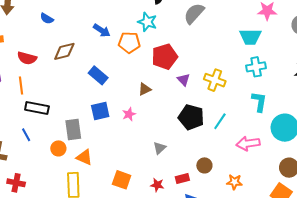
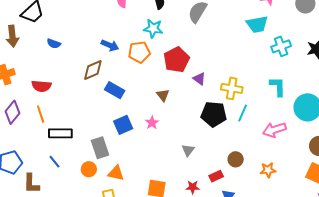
brown diamond: (64, 51) -> (93, 70), moved
cyan cross: (256, 67) -> (281, 46), moved
yellow cross: (215, 80) -> (232, 88), moved
brown triangle: (145, 89) -> (163, 95), turned -32

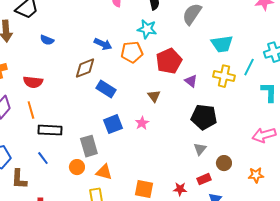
cyan trapezoid: (257, 24) -> (222, 44), moved
yellow cross: (232, 88) -> (224, 76), moved
cyan line: (243, 113) -> (249, 67), moved
gray triangle: (188, 150) -> (200, 149), moved

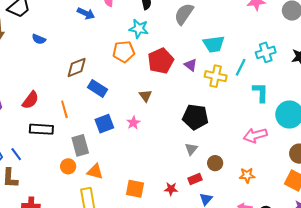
blue arrow: (103, 44) -> (86, 13), moved
purple triangle: (191, 81) -> (191, 65), moved
red semicircle: (33, 82) -> (30, 100), moved, turned -60
orange line: (31, 110) -> (64, 109), moved
blue line: (43, 158) -> (16, 154), moved

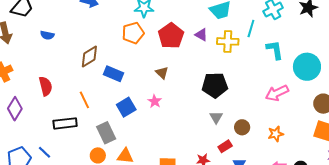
red semicircle: (30, 100) -> (46, 86), moved, turned -42

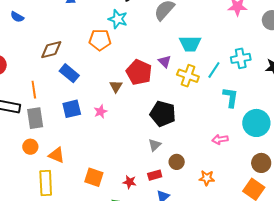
red pentagon: (171, 36) -> (139, 72), moved, turned -30
pink arrow: (277, 93) -> (220, 139), size x0.7
gray rectangle: (106, 133) -> (35, 118), moved

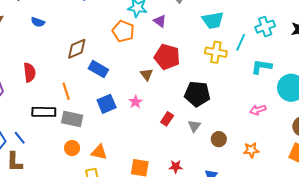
orange pentagon: (100, 40) -> (123, 31), turned 30
purple triangle: (165, 61) -> (160, 21), moved
cyan L-shape: (230, 97) -> (261, 67), turned -80
gray rectangle: (35, 118) -> (72, 119), turned -60
red rectangle: (155, 175) -> (167, 119), moved, turned -32

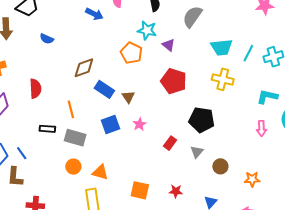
cyan line: (241, 42) -> (248, 53), moved
brown triangle: (147, 75) -> (128, 97), moved
pink arrow: (258, 110) -> (261, 128), moved, turned -77
black rectangle: (44, 112) -> (47, 129), size x0.7

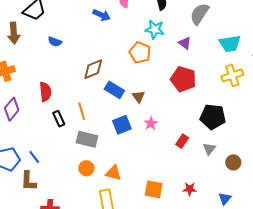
purple triangle: (169, 45) -> (185, 43), moved
yellow cross: (223, 79) -> (232, 75), turned -30
black rectangle: (47, 129) -> (59, 119), moved, turned 63

